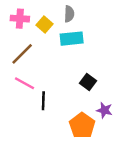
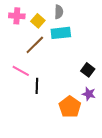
brown line: (22, 54) -> (35, 45), moved
black square: (88, 82) -> (88, 70), moved

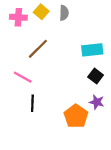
yellow square: (38, 21) -> (41, 12), moved
cyan rectangle: (61, 33) -> (92, 50), moved
black line: (37, 86) -> (32, 103), moved

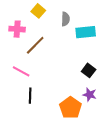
gray semicircle: (64, 13) -> (65, 19), moved
pink cross: (18, 17) -> (17, 29), moved
cyan rectangle: (92, 50) -> (86, 32), moved

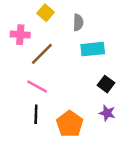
cyan rectangle: (86, 32) -> (93, 49), moved
pink line: (21, 71) -> (37, 86), moved
orange pentagon: (70, 108) -> (70, 124), moved

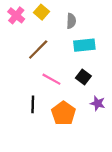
pink cross: (20, 35) -> (16, 15), moved, turned 35
black square: (106, 84) -> (83, 77), moved
pink line: (37, 86) -> (51, 79), moved

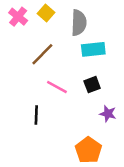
gray semicircle: (71, 21) -> (79, 23), size x1.5
black square: (83, 77) -> (92, 85), turned 32
orange pentagon: (63, 113) -> (88, 150), moved

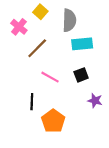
pink cross: (18, 17) -> (19, 27), moved
orange pentagon: (88, 150) -> (53, 121), moved

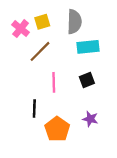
yellow square: (40, 12) -> (42, 22), moved, turned 32
pink line: (50, 77) -> (54, 82), turned 60
purple star: (95, 101) -> (90, 119), moved

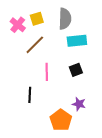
orange pentagon: (57, 129) -> (61, 120), moved

